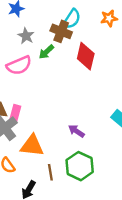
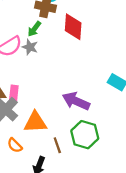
gray star: (26, 36) -> (30, 47), moved
purple arrow: (76, 131) -> (76, 101), size x1.6

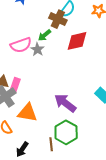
red diamond: (73, 27) -> (77, 41), turned 60
brown line: (57, 145) -> (51, 144), moved

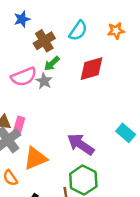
brown cross: (58, 19) -> (44, 41), moved, turned 36
orange triangle: (27, 113) -> (35, 158), turned -30

